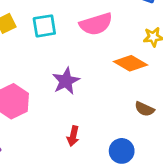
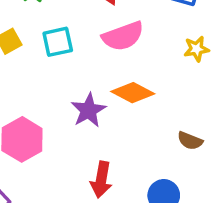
orange diamond: (131, 63) -> (133, 93), moved
red arrow: (73, 136) -> (101, 180), size x1.4

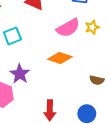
pink semicircle: (123, 36) -> (68, 28), moved
purple star: (89, 110) -> (20, 74), moved

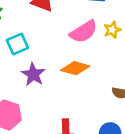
purple star: (20, 74) -> (33, 74), moved

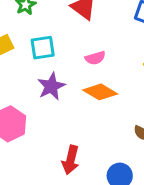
pink semicircle: (84, 32) -> (95, 58), moved, size x0.6

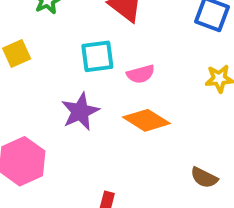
cyan square: (43, 48) -> (97, 56), moved

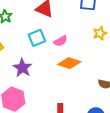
purple star: (80, 112) -> (22, 68), moved

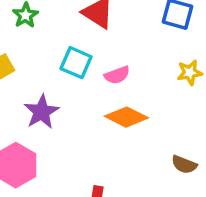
cyan square: (37, 38) -> (76, 63), turned 36

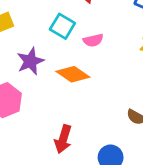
orange diamond: (126, 117) -> (73, 74), moved

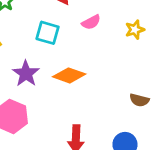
pink semicircle: (93, 40) -> (91, 22), moved

